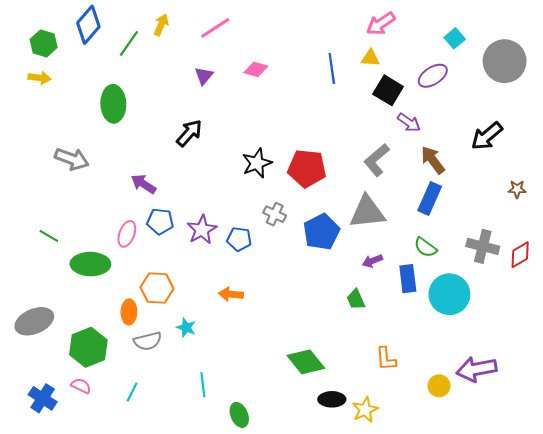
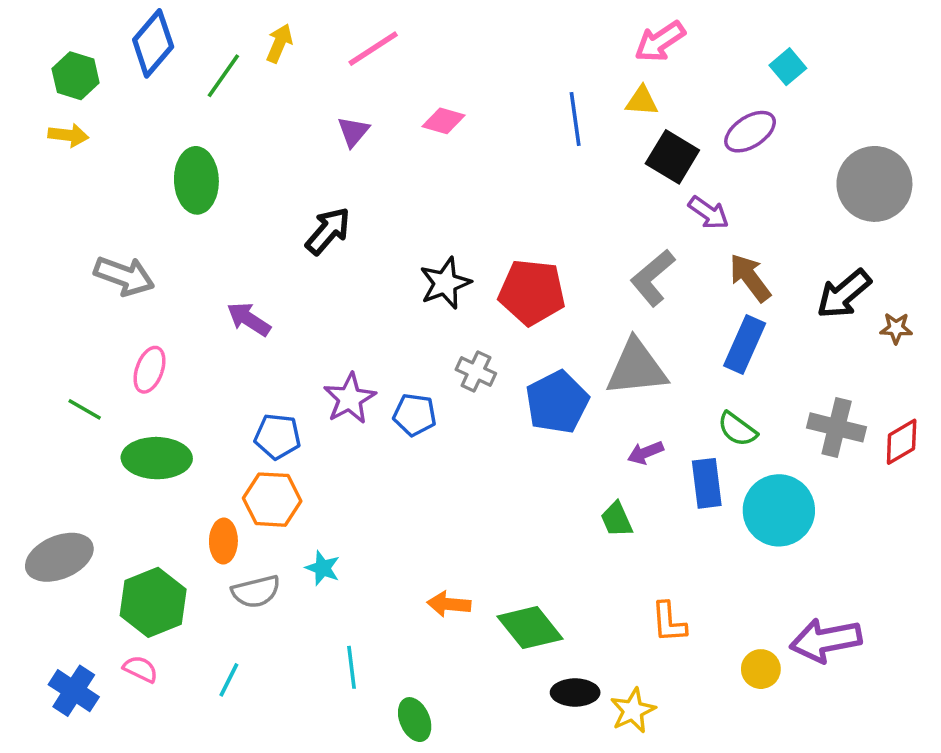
gray circle: (505, 61) -> (874, 184), moved
black arrow: (487, 136) -> (844, 294), moved
blue pentagon: (160, 221) -> (278, 436), moved
pink ellipse: (127, 234) -> (149, 370), moved
orange arrow: (231, 294) -> (449, 604), moved

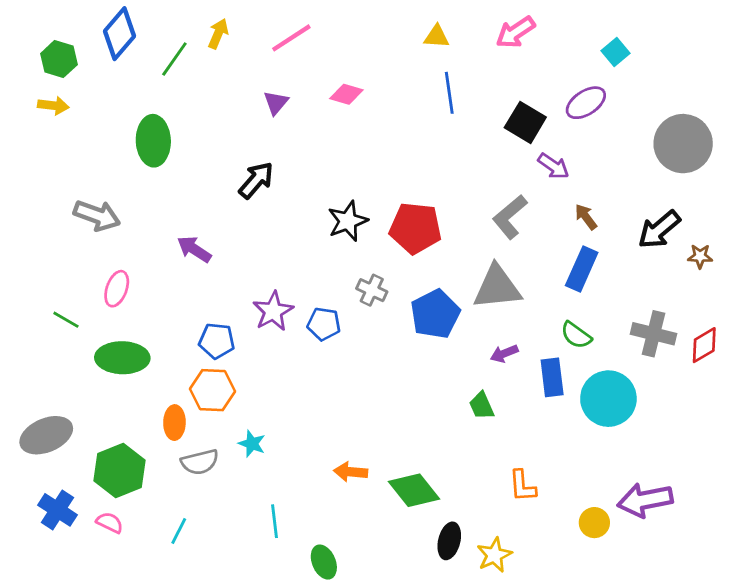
yellow triangle: (642, 101) -> (437, 36), moved
brown arrow: (750, 278) -> (586, 217), size x0.7
blue cross: (74, 691) -> (58, 510), moved
black ellipse: (575, 693) -> (449, 541), turned -76

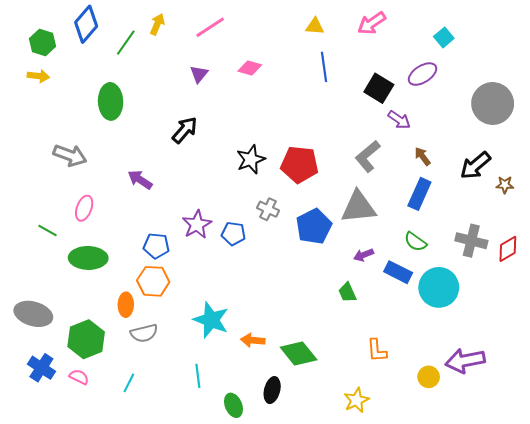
blue rectangle: (552, 377) -> (398, 272), turned -56
gray ellipse: (46, 435) -> (33, 314), turned 39
cyan star: (252, 444) -> (211, 320), moved, size x1.8
black ellipse: (449, 541) -> (272, 390), moved

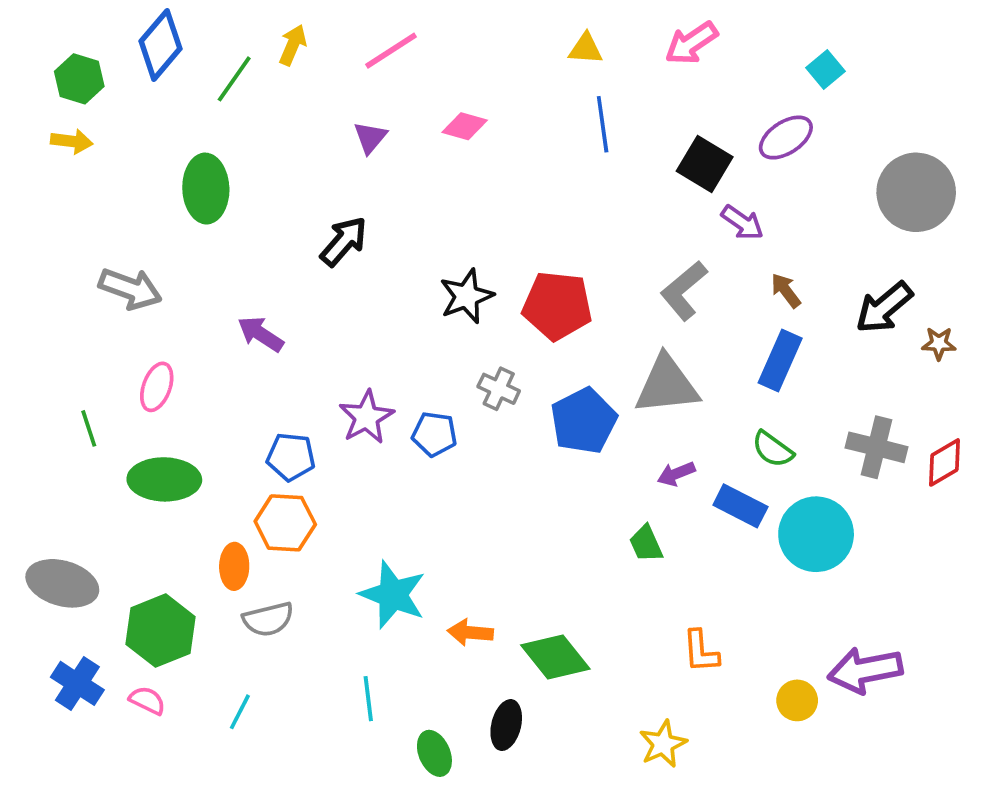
green line: (48, 231) -> (89, 428), turned 42

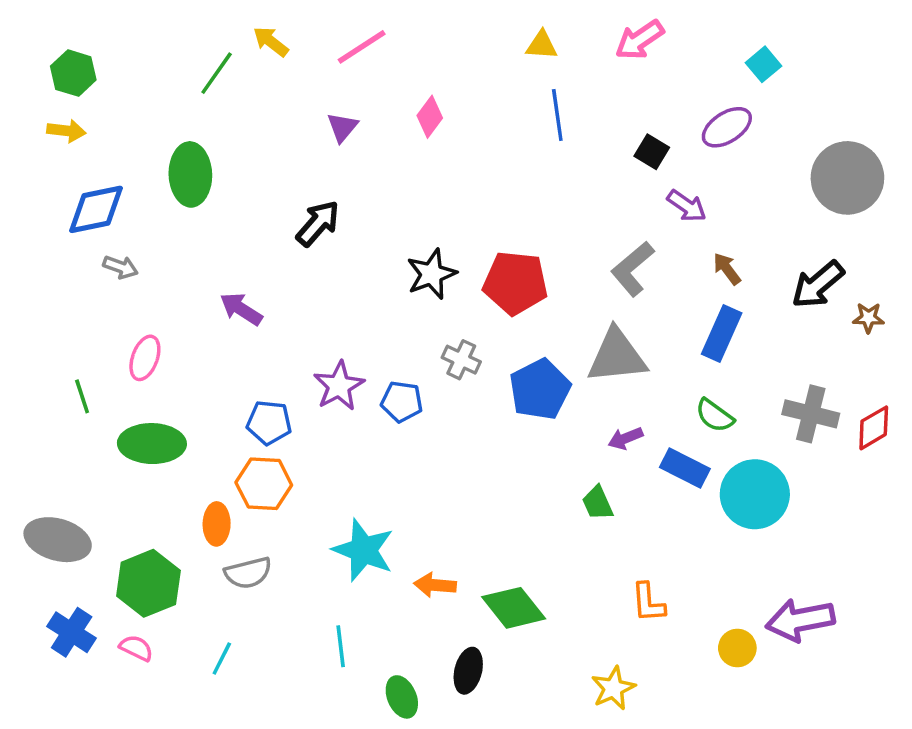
blue diamond: (161, 45) -> (96, 209), moved, turned 38
yellow arrow: (293, 45) -> (271, 42), turned -75
pink diamond: (465, 126) -> (430, 117), turned -69
black square: (705, 164) -> (652, 152), size x0.7
gray arrow: (130, 289) -> (120, 267), size x0.6

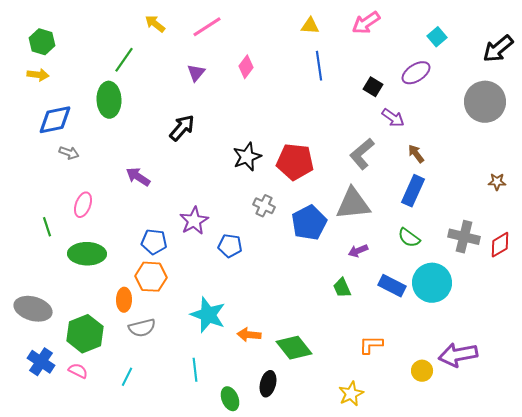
green line: (217, 73) -> (124, 60), moved
black arrow: (818, 285) -> (498, 49), moved
blue pentagon: (402, 402) -> (230, 246), moved
blue rectangle: (685, 468) -> (392, 286), moved
orange L-shape: (648, 603) -> (371, 345), turned 95

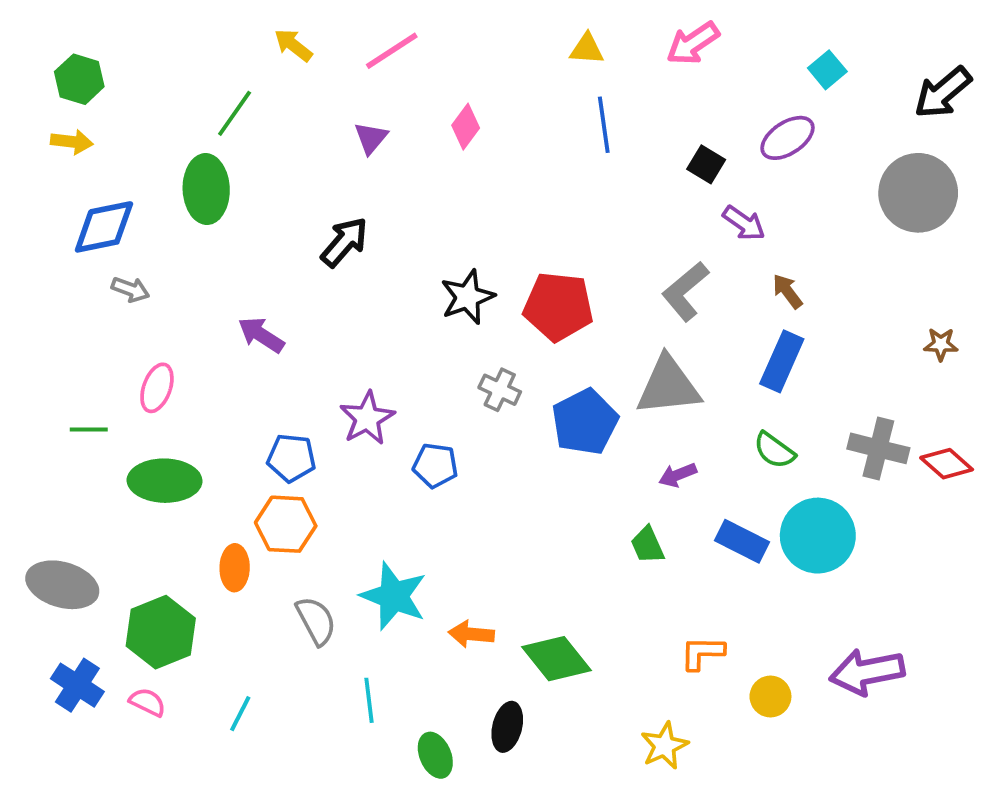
green line: (47, 227) -> (89, 430), turned -72
red diamond: (500, 245) -> (947, 464), turned 72
gray semicircle: (142, 328) -> (316, 621), moved, turned -104
yellow circle: (422, 371) -> (770, 697), moved

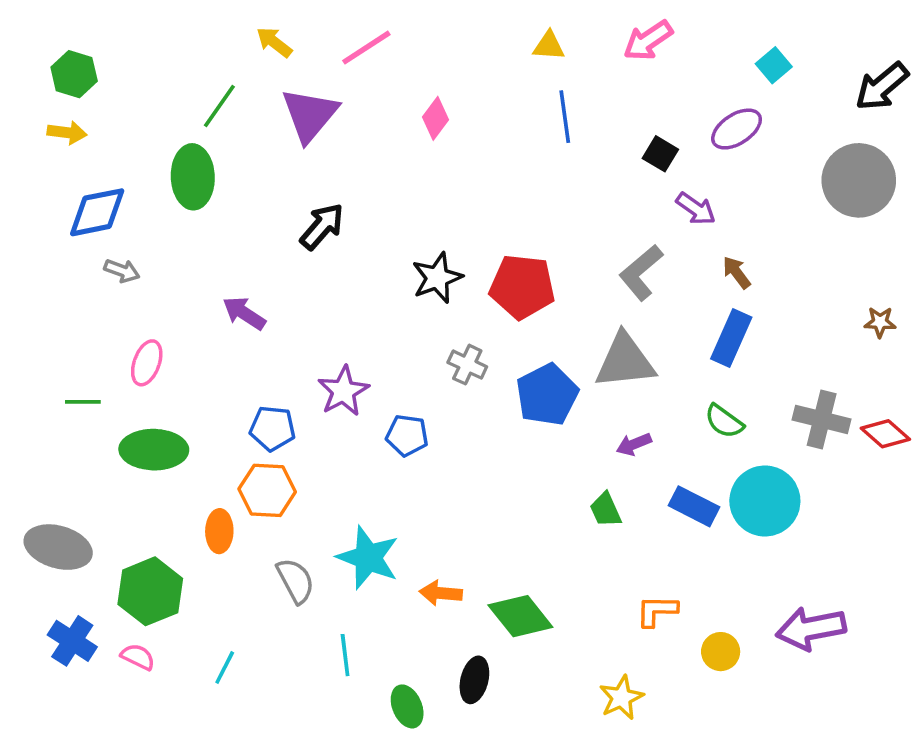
purple triangle: (371, 138) -> (310, 115), moved, size x1.8

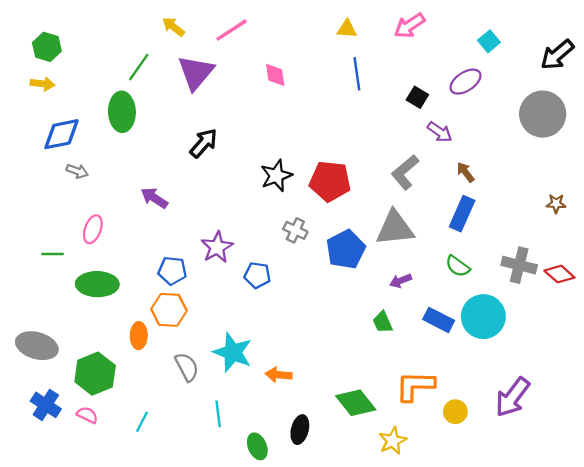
pink diamond: (435, 118) -> (275, 75), turned -45
orange L-shape: (657, 611) -> (415, 386), size x1.5
green diamond: (520, 616) -> (356, 403), moved
purple arrow: (811, 629) -> (512, 397), turned -42

